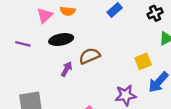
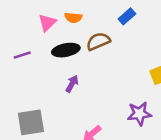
purple line: (23, 44) -> (22, 55), turned -32
brown semicircle: (90, 56) -> (98, 41), moved

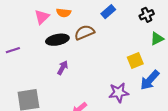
purple line: (22, 55) -> (13, 50), moved

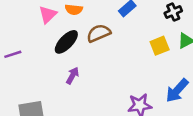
black ellipse: (57, 40) -> (66, 42), turned -35
yellow square: (135, 60) -> (160, 46), moved

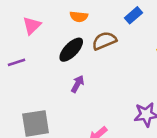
pink triangle: (48, 15) -> (32, 26), moved

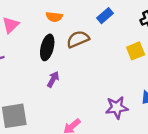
black ellipse: (71, 50) -> (47, 47), turned -30

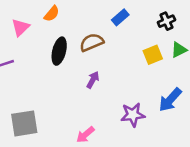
orange semicircle: (54, 17) -> (52, 14), moved, turned -56
purple arrow: (53, 79) -> (93, 80), moved

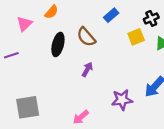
brown semicircle: (92, 42) -> (86, 37), turned -108
yellow square: (153, 55) -> (136, 37), moved

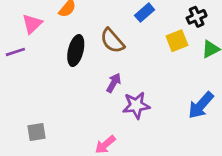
purple line: (11, 55) -> (15, 52), moved
purple star: (122, 100) -> (136, 105), moved
gray square: (28, 107) -> (36, 132), size x0.6

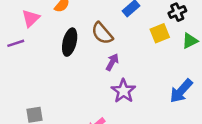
purple arrow: (114, 83) -> (112, 62), moved
purple star: (136, 105) -> (123, 91), turned -30

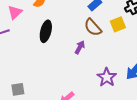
brown semicircle: (102, 33) -> (93, 27), moved
purple star: (123, 91) -> (107, 77), moved

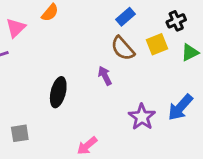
black ellipse: (46, 31) -> (58, 92), moved
purple arrow: (80, 47) -> (105, 76), turned -56

